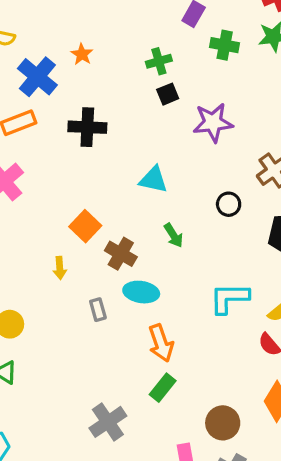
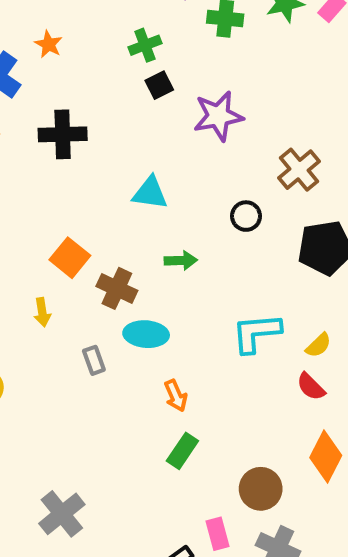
green arrow: (174, 235) -> (181, 260), turned -55
orange arrow: (161, 343) -> (176, 396), size x0.7
gray cross: (108, 422) -> (62, 514), moved

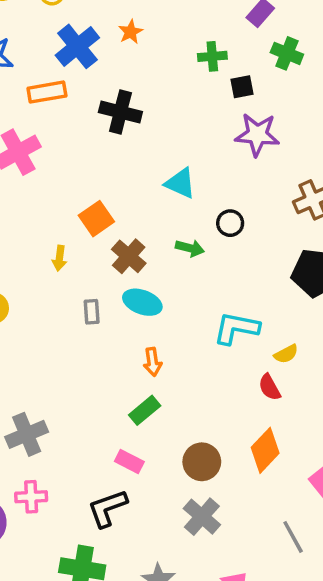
black square: (159, 85) -> (242, 87), moved
black circle: (246, 216) -> (230, 223), moved
pink rectangle: (217, 534) -> (129, 461), moved, turned -64

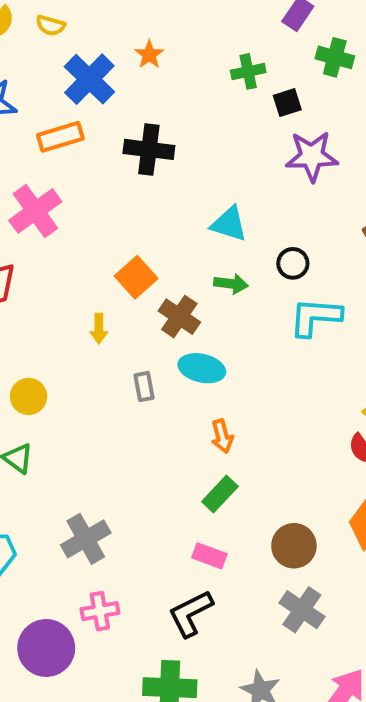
green arrow: (190, 248) -> (231, 284), moved
cyan L-shape: (236, 328) -> (315, 317), moved

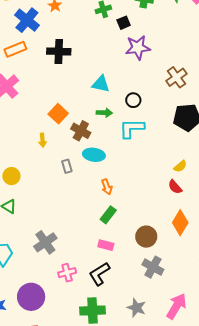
cyan L-shape: (315, 317) -> (132, 128), moved
pink cross: (100, 611) -> (67, 273), moved

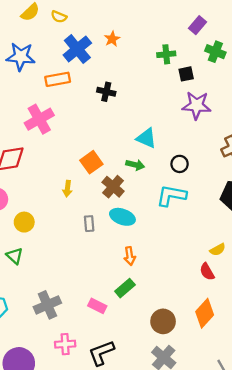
black cross: (59, 51) -> (106, 92), size x0.7
green arrow: (104, 113) -> (135, 165), moved
pink rectangle: (106, 245) -> (97, 306), moved

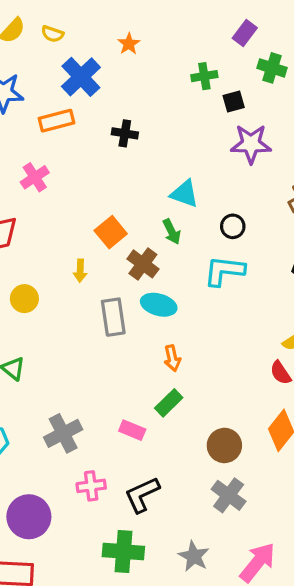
orange star: (112, 39) -> (129, 44), moved
pink cross: (39, 119) -> (35, 177), size x0.7
green arrow: (135, 165) -> (172, 232), turned 54
yellow circle: (24, 222) -> (24, 299), moved
gray rectangle: (89, 224) -> (113, 317), size x1.6

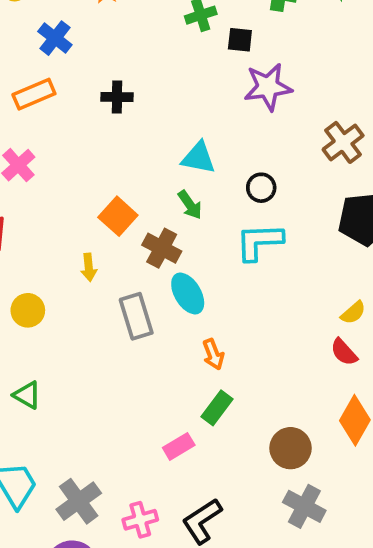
blue cross: (81, 77) -> (55, 38), size x0.7
black square: (234, 101) -> (240, 40), turned 30
cyan ellipse: (159, 305) -> (188, 294), turned 52
pink rectangle: (132, 430) -> (179, 446), turned -45
gray cross: (63, 433) -> (79, 501), moved

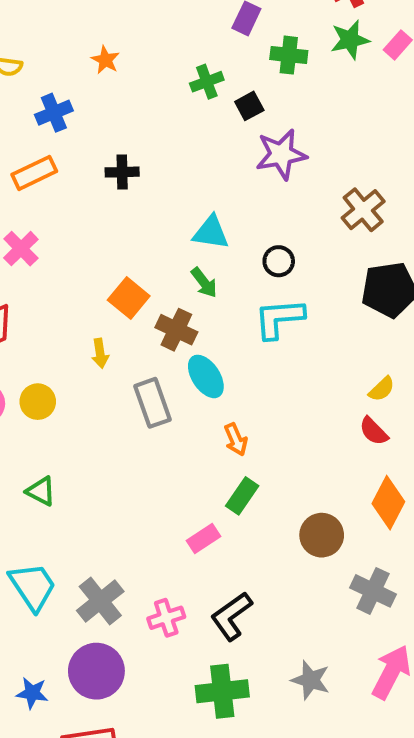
blue cross: (55, 38) -> (54, 113), turned 32
black square: (240, 40) -> (249, 106), turned -32
gray cross: (304, 506) -> (373, 591), moved

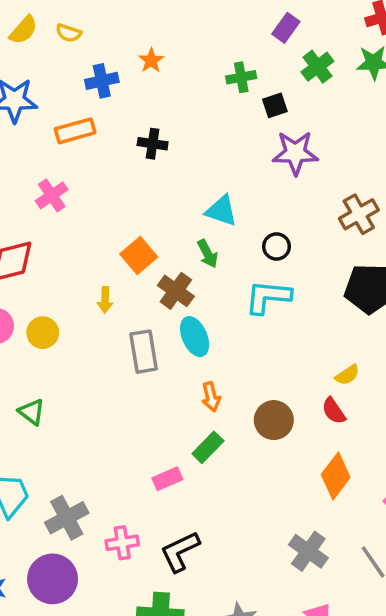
green cross: (289, 55) -> (317, 67), turned 36
orange star: (105, 60) -> (151, 60), moved
brown circle: (322, 535) -> (274, 420), moved

